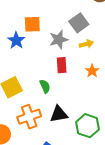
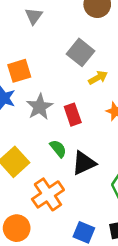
gray star: (59, 40) -> (40, 107), moved
black triangle: (59, 114) -> (84, 163), moved

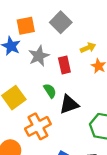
gray square: (80, 52) -> (61, 22), moved
yellow arrow: (98, 78) -> (88, 48), moved

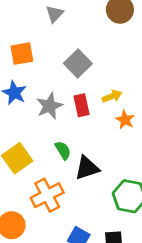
orange square: (26, 26) -> (22, 54), moved
red rectangle: (64, 65) -> (82, 105), moved

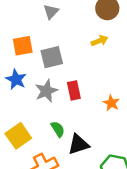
gray square: (78, 64) -> (52, 57), moved, turned 30
yellow arrow: (112, 96) -> (99, 41), moved

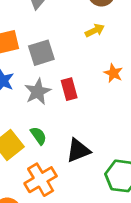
orange star: (111, 103) -> (113, 73), moved
green semicircle: (58, 129) -> (38, 136), moved

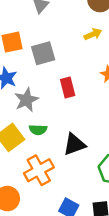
gray star: (38, 92) -> (26, 100), moved
green semicircle: (38, 136) -> (38, 130), turned 126

